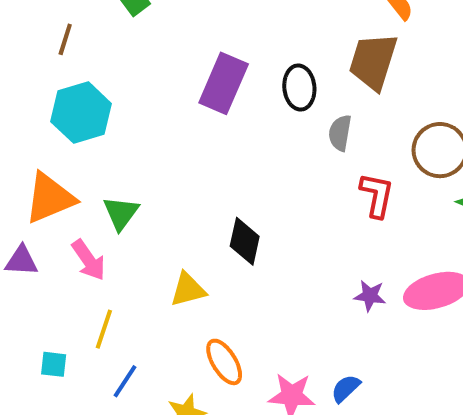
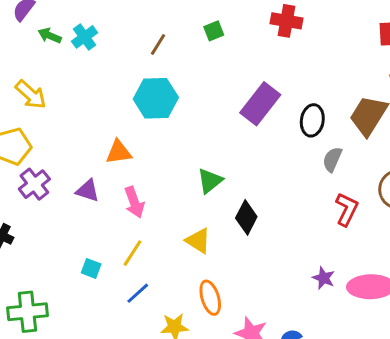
orange triangle: (50, 198) -> (119, 152), size x0.7
green triangle: (121, 213) -> (210, 181), moved
yellow triangle: (188, 289) -> (198, 241), turned 32

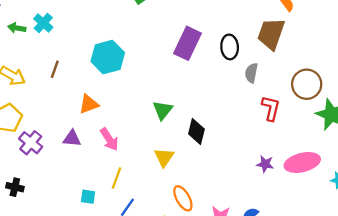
brown line: (158, 45) -> (55, 69), moved
yellow triangle: (198, 241) -> (164, 157), turned 45

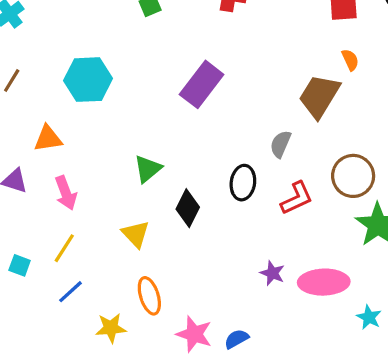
black ellipse: (230, 47) -> (243, 183), moved
red L-shape: (271, 108) -> (297, 198), turned 40
yellow triangle: (164, 157) -> (136, 234), turned -30

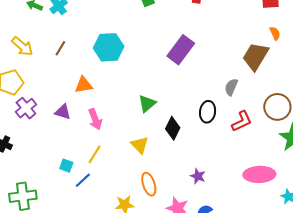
purple star: (272, 273) -> (198, 176), moved
blue line: (70, 292) -> (83, 180), moved

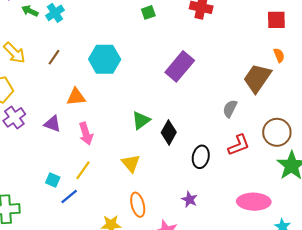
black ellipse: (208, 112) -> (201, 157), moved
black diamond: (173, 128) -> (169, 132), moved

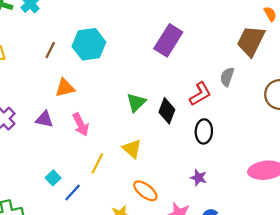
brown line: (54, 57) -> (50, 50), moved
red L-shape: (239, 145) -> (200, 94), moved
yellow line: (83, 170) -> (97, 163), moved
cyan square: (53, 180) -> (53, 178), turned 32
orange ellipse: (138, 205) -> (145, 191), turned -30

